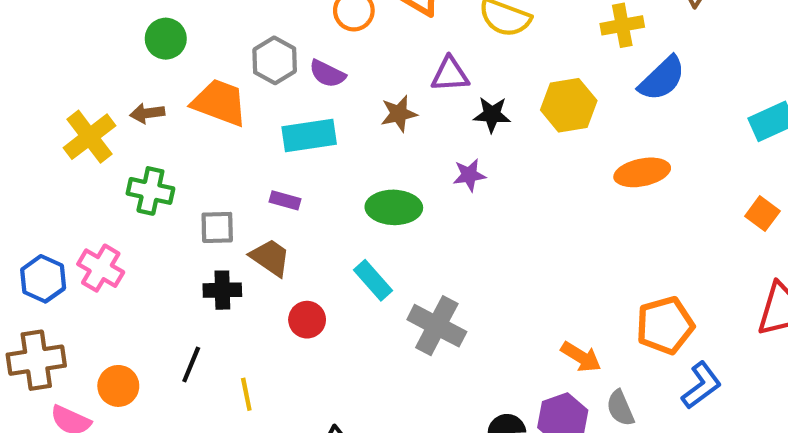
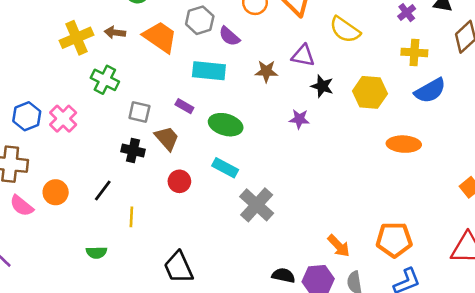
green ellipse: (394, 207) -> (226, 125), moved
cyan rectangle: (373, 280) -> (225, 168), turned -35

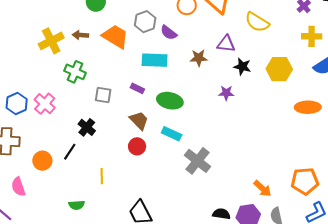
brown trapezoid: (167, 138) -> (139, 120), moved
black cross: (133, 150) -> (87, 127), moved, turned 30
black line: (103, 191) -> (70, 152), moved
pink semicircle: (22, 206) -> (18, 187), moved, turned 36

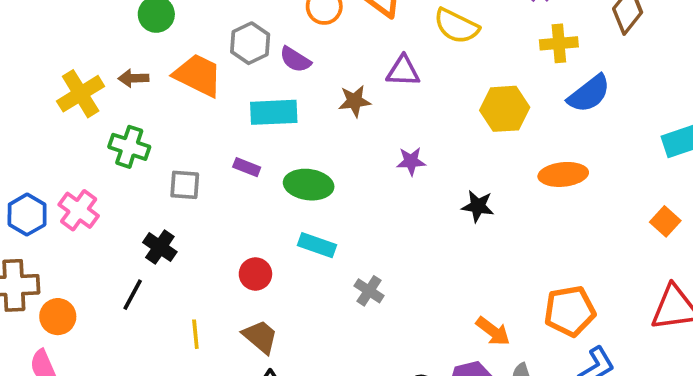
black star: (242, 67) -> (478, 206), moved
brown trapezoid: (139, 120) -> (260, 337), moved
orange circle: (42, 161) -> (58, 317), moved
gray cross: (197, 161) -> (369, 291), size x0.6

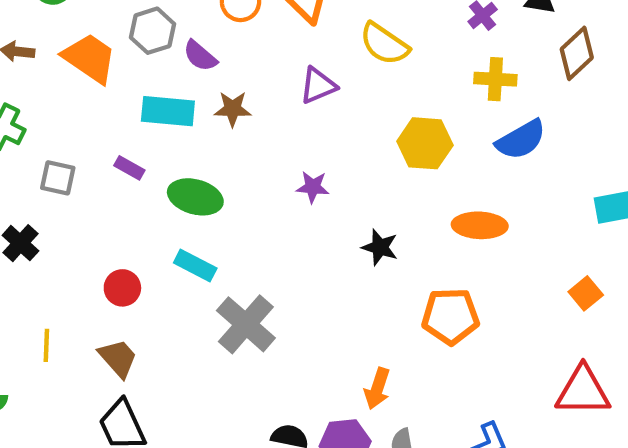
purple triangle: (403, 71) -> (318, 86), turned -33
brown star: (355, 101) -> (233, 109), moved
gray cross: (369, 291) -> (246, 324), size x1.8
orange pentagon: (570, 311) -> (450, 316), moved
orange arrow: (493, 331) -> (377, 388), turned 63

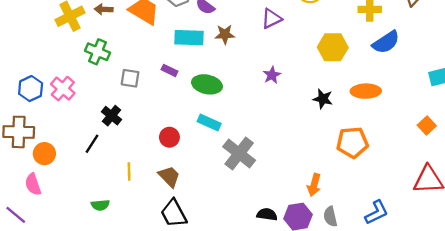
purple star: (313, 187) -> (272, 75), turned -30
black star: (380, 247) -> (323, 99), moved

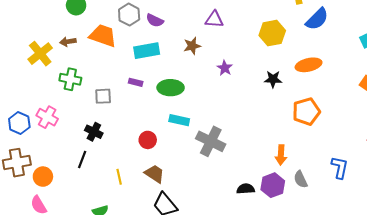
purple triangle: (272, 19) -> (214, 19), turned 42
brown star: (225, 34) -> (192, 46), moved
blue L-shape: (377, 212) -> (340, 167), turned -40

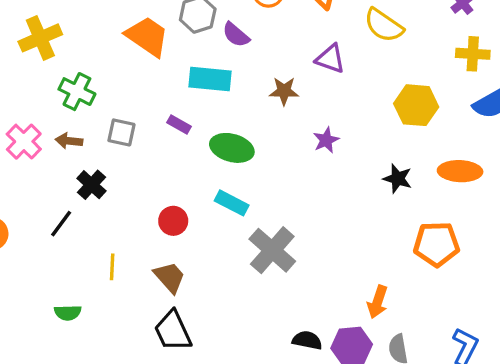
brown arrow: (68, 42) -> (69, 141), moved

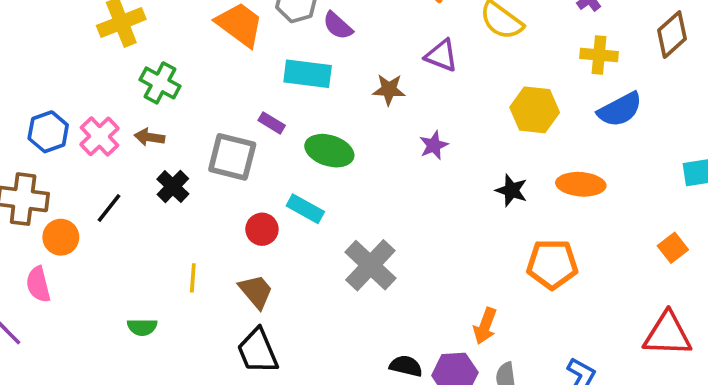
gray square: (121, 132) -> (232, 157), moved, size x1.5
cyan rectangle: (232, 203) -> (305, 209), moved
black line: (61, 224) -> (109, 208), moved

